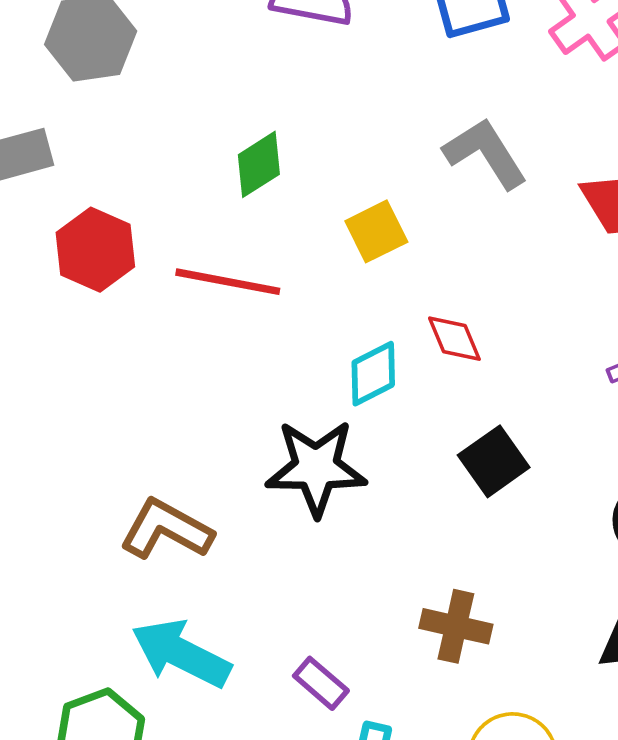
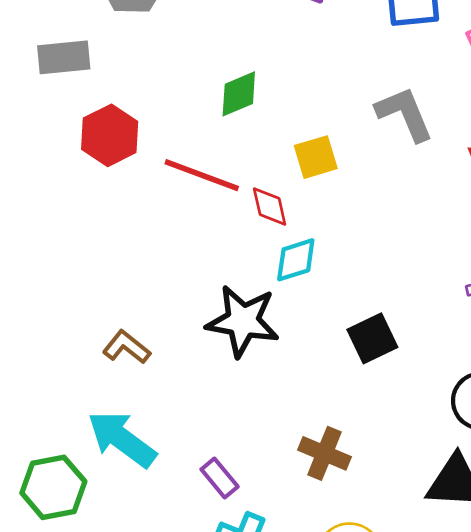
red diamond: (454, 339) -> (270, 206), moved
brown L-shape: (166, 529) -> (126, 347), size x0.7

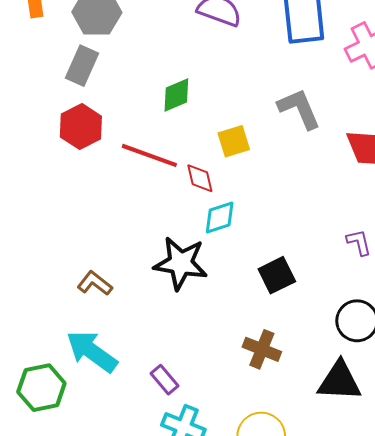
gray rectangle: (64, 57) -> (82, 66), moved, turned -60
brown cross: (324, 453) -> (262, 349), moved

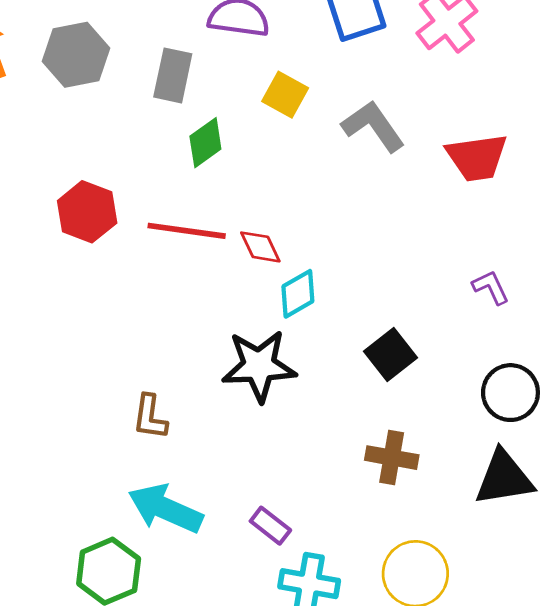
gray rectangle: (82, 66) -> (173, 75), moved
yellow square: (234, 141) -> (285, 95), moved, turned -32
brown L-shape: (95, 283) -> (150, 417), turned -108

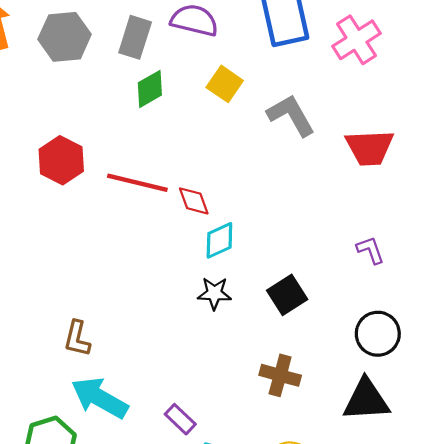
gray rectangle: (173, 75) -> (135, 37), moved
green diamond: (205, 143) -> (150, 89), moved
black star: (259, 366) -> (214, 293), moved, size x0.6
brown L-shape: (150, 417) -> (77, 339), moved

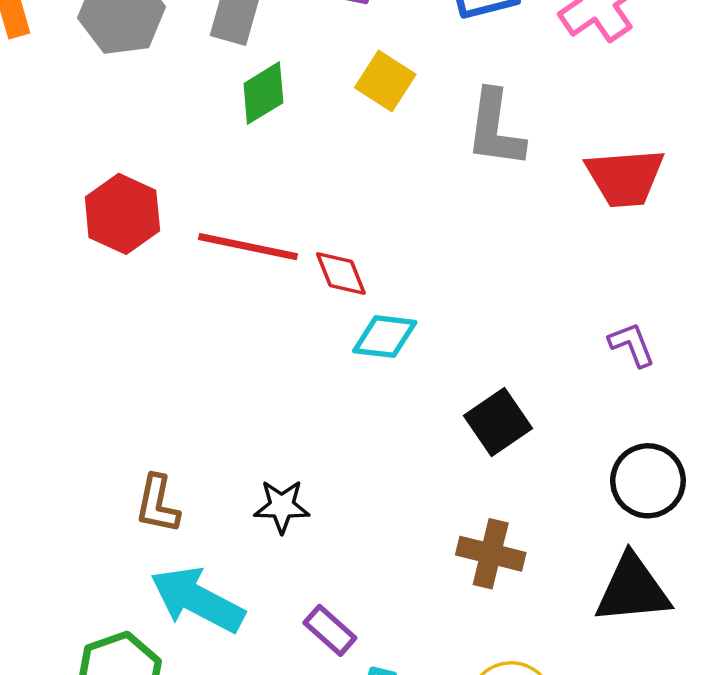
gray L-shape: (291, 115) -> (495, 129), turned -141
cyan diamond: (219, 240) -> (385, 337), turned 33
black star: (214, 293) -> (282, 506), moved

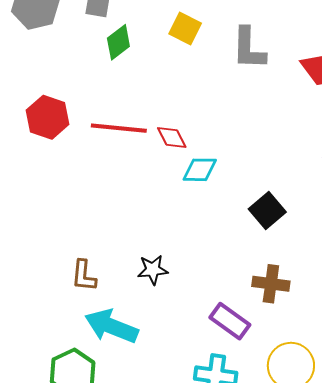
purple rectangle: (330, 630) -> (230, 321), moved, size x1.4

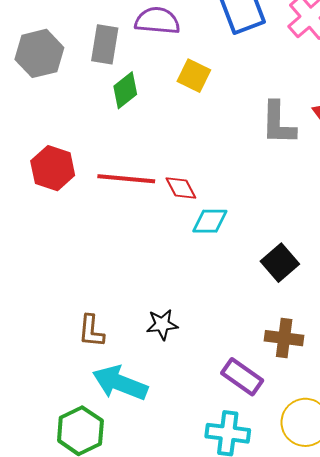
gray L-shape: (249, 48) -> (278, 123), moved

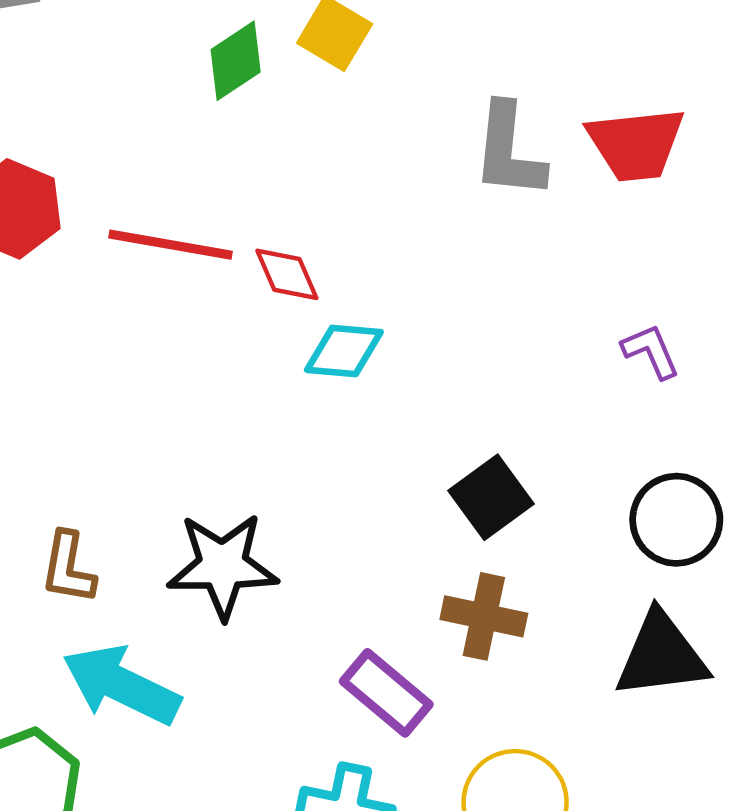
green diamond: (125, 90) -> (236, 61), moved
black square: (280, 263) -> (491, 497), moved
black star: (162, 324) -> (223, 566), size x1.6

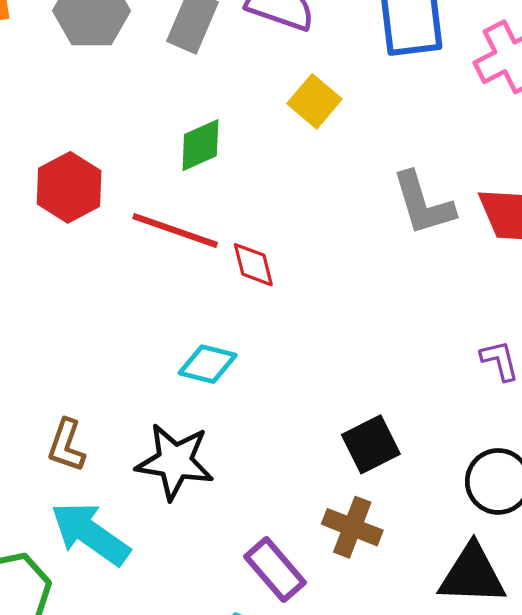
green diamond: (236, 61) -> (200, 145), moved
gray L-shape: (509, 151) -> (423, 204), turned -32
cyan diamond: (344, 351) -> (208, 364), moved

